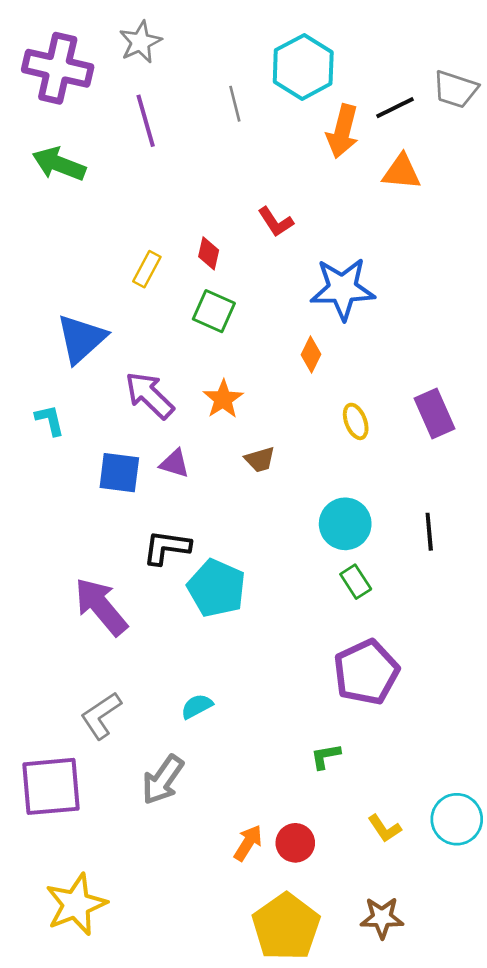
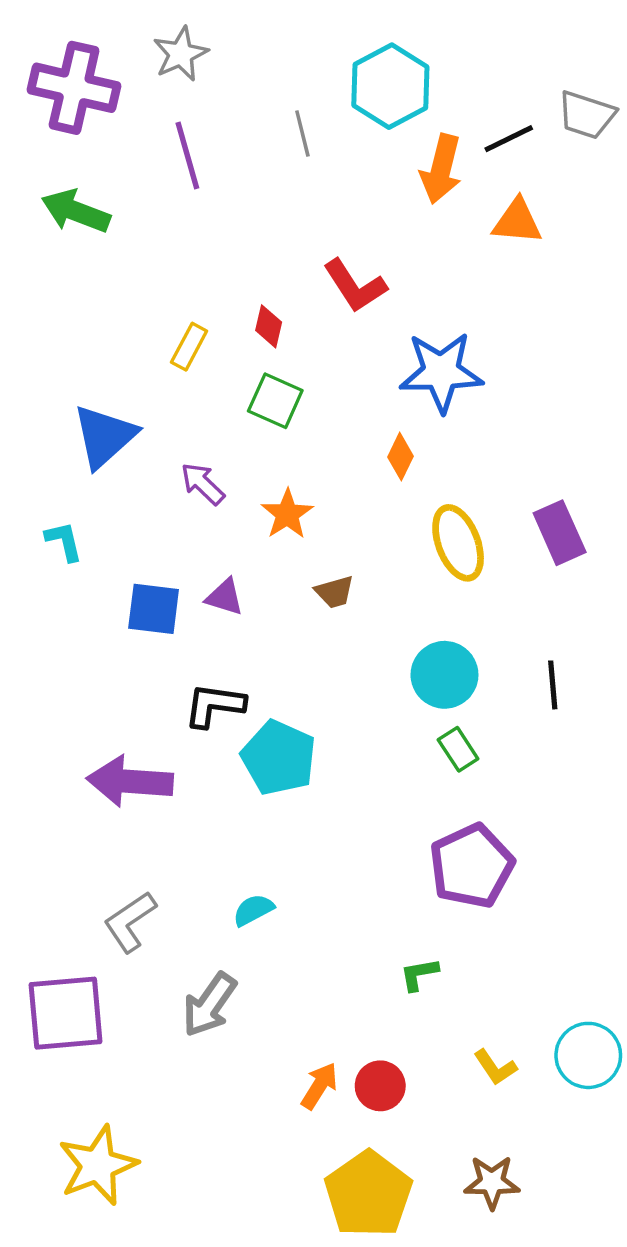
red L-shape: (276, 222) -> (355, 286), size x1.4
purple arrow: (150, 395) -> (203, 484), moved, size x0.7
yellow ellipse: (356, 421) -> (458, 543), size x1.6
purple arrow: (101, 607) -> (130, 781), turned -46

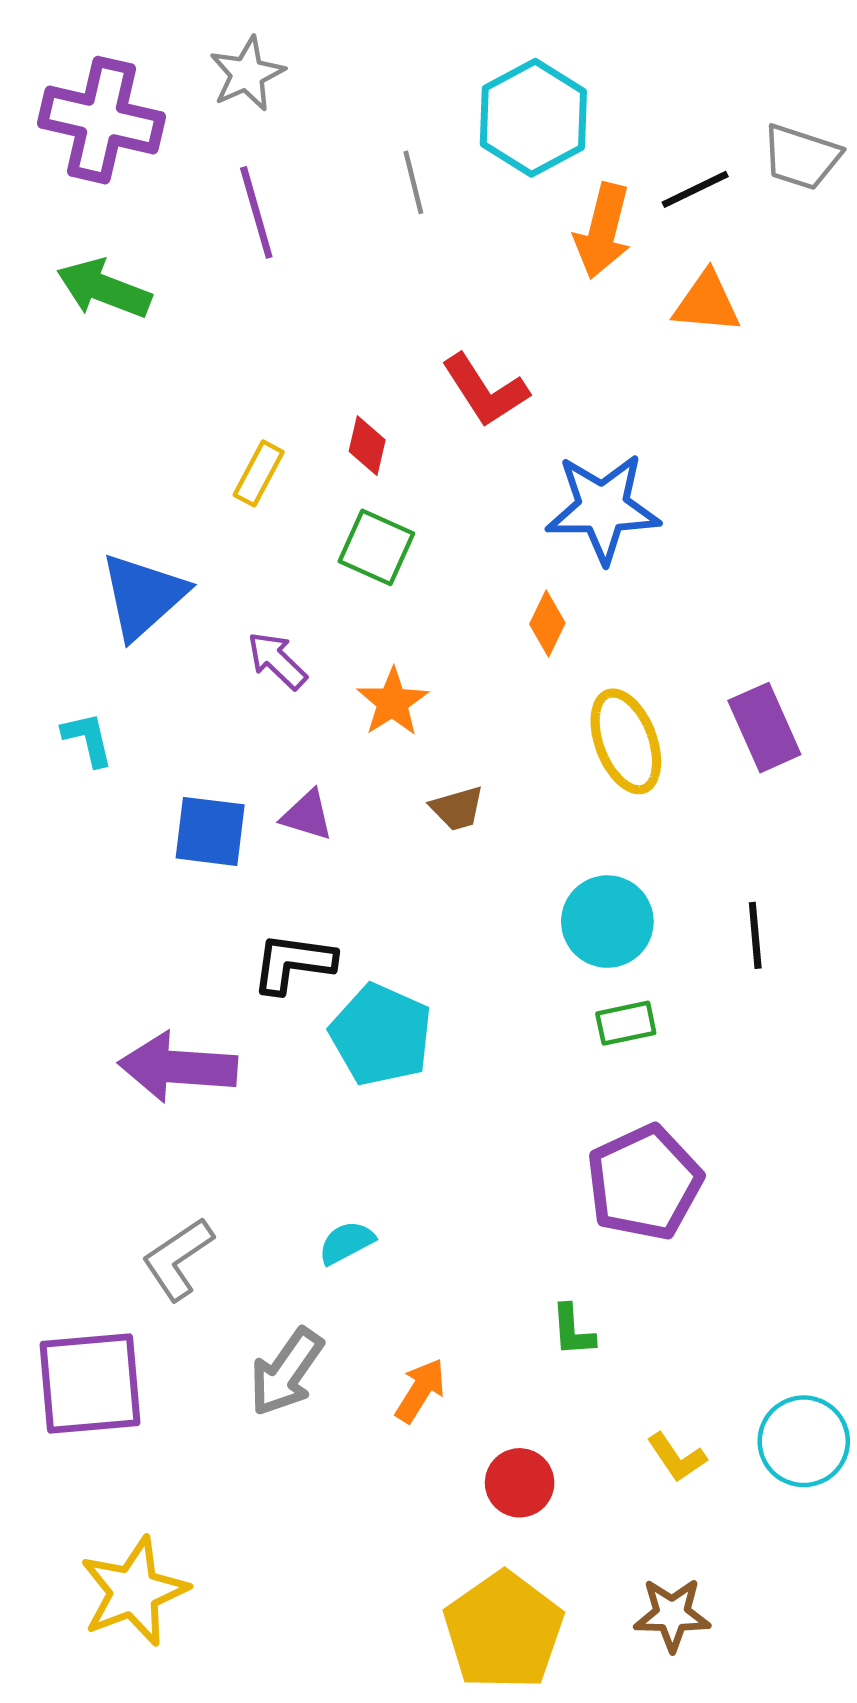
green rectangle: (458, 749) -> (626, 1023), turned -69
green L-shape: (419, 974) -> (573, 1330), turned -84
orange arrow: (319, 1086) -> (420, 1390), moved

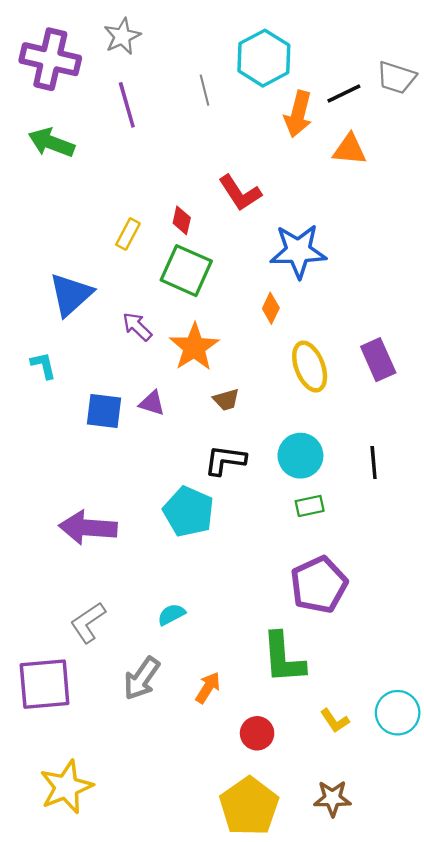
green square: (376, 547) -> (186, 271), size x1.4
orange star: (393, 702) -> (194, 347), size x1.4
black L-shape: (293, 963) -> (225, 460), moved
green L-shape: (573, 1330) -> (283, 658), size x2.0

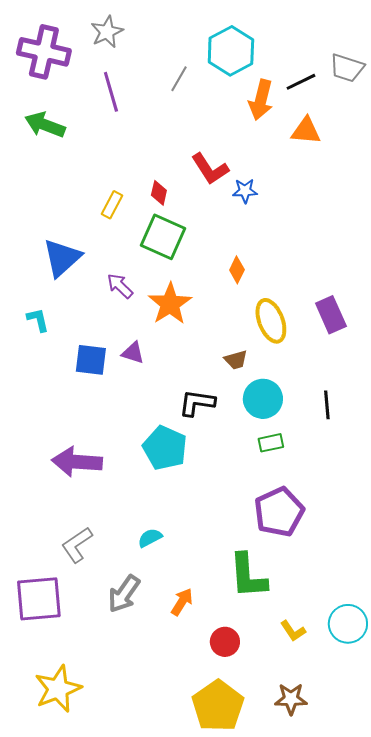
gray line: (205, 90) -> (179, 79), turned 44
blue star: (298, 251) -> (245, 191), moved, size x0.5
brown trapezoid: (226, 400) -> (236, 360), moved

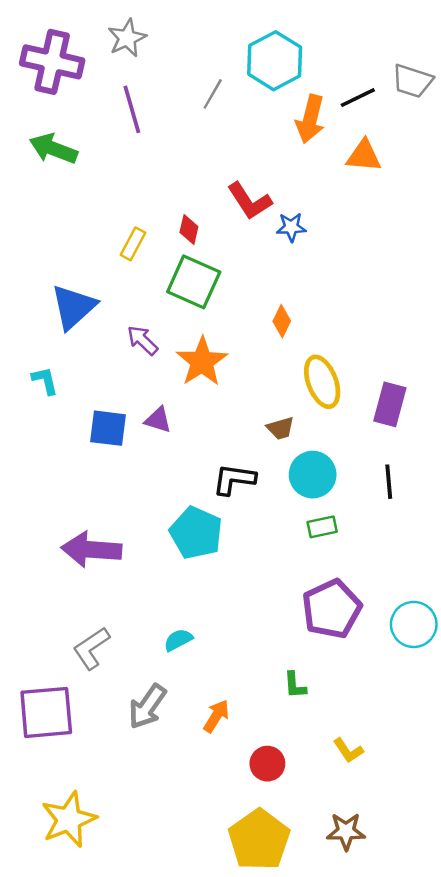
purple rectangle: (331, 315) -> (390, 404), moved, turned 39
green L-shape: (248, 576) -> (295, 685), size x0.5
cyan circle: (348, 624) -> (414, 624), moved

